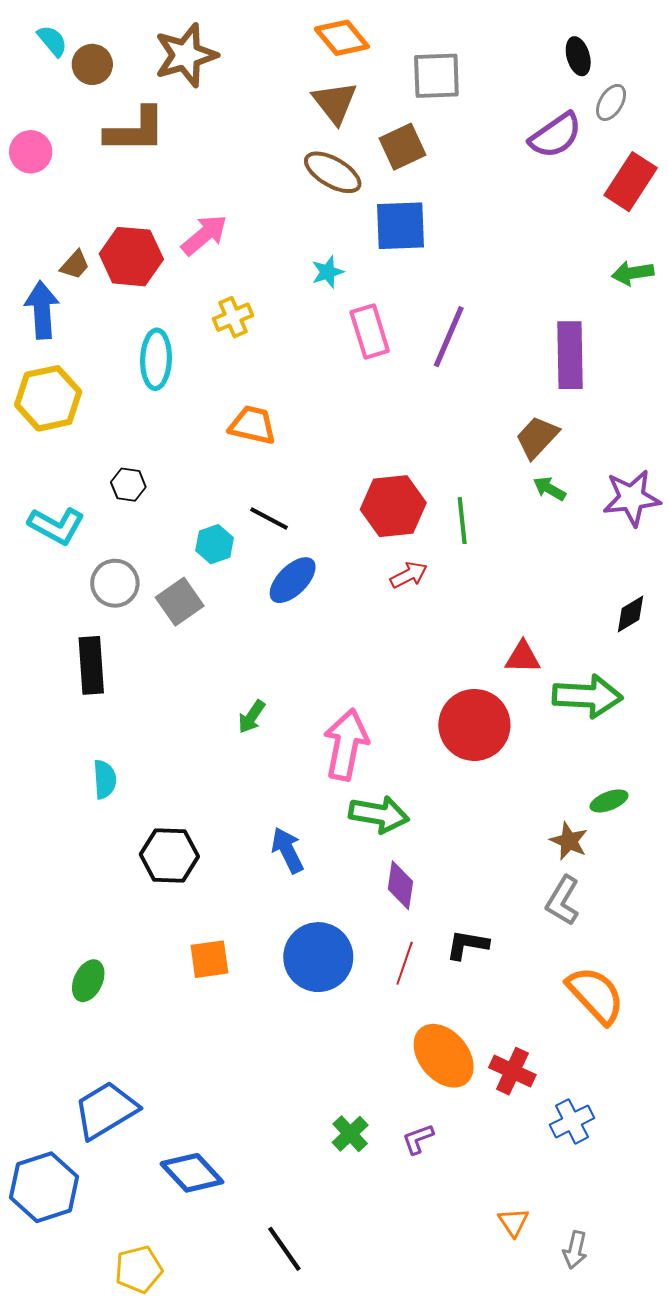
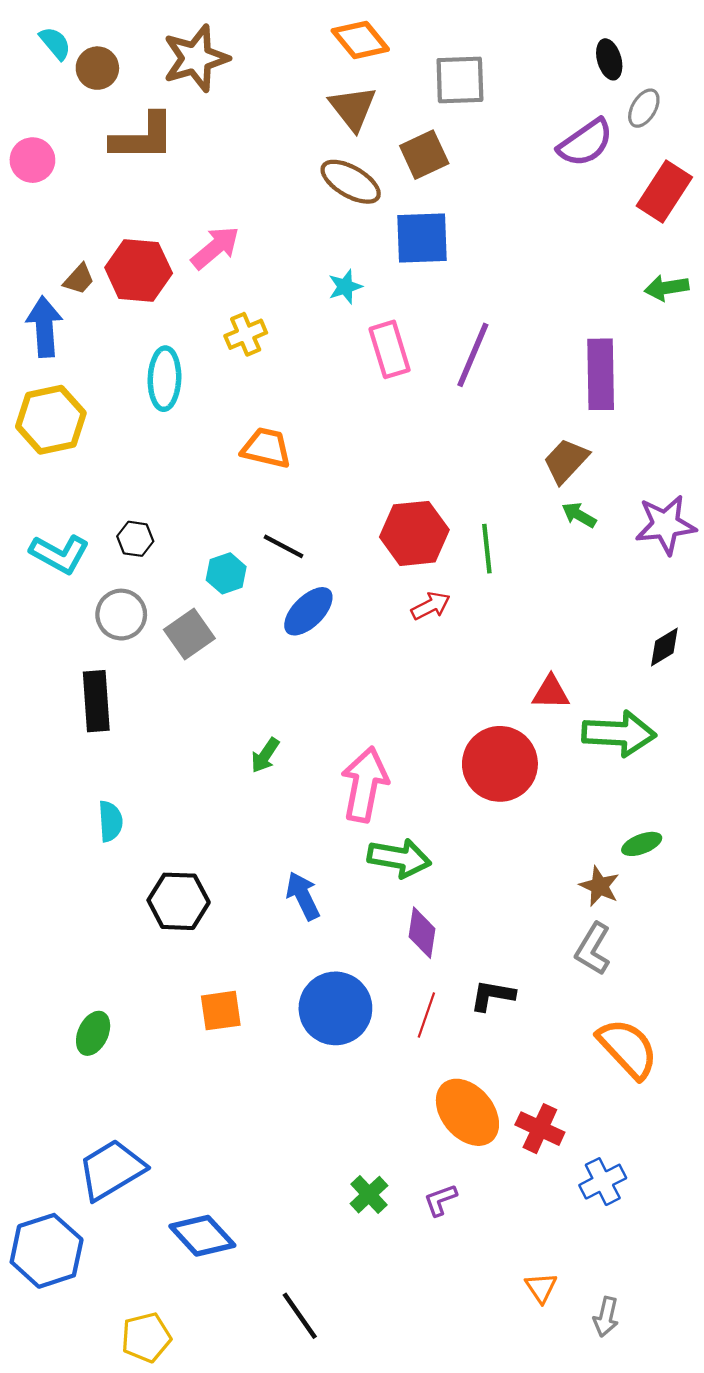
black hexagon: (128, 485) -> (135, 539), moved

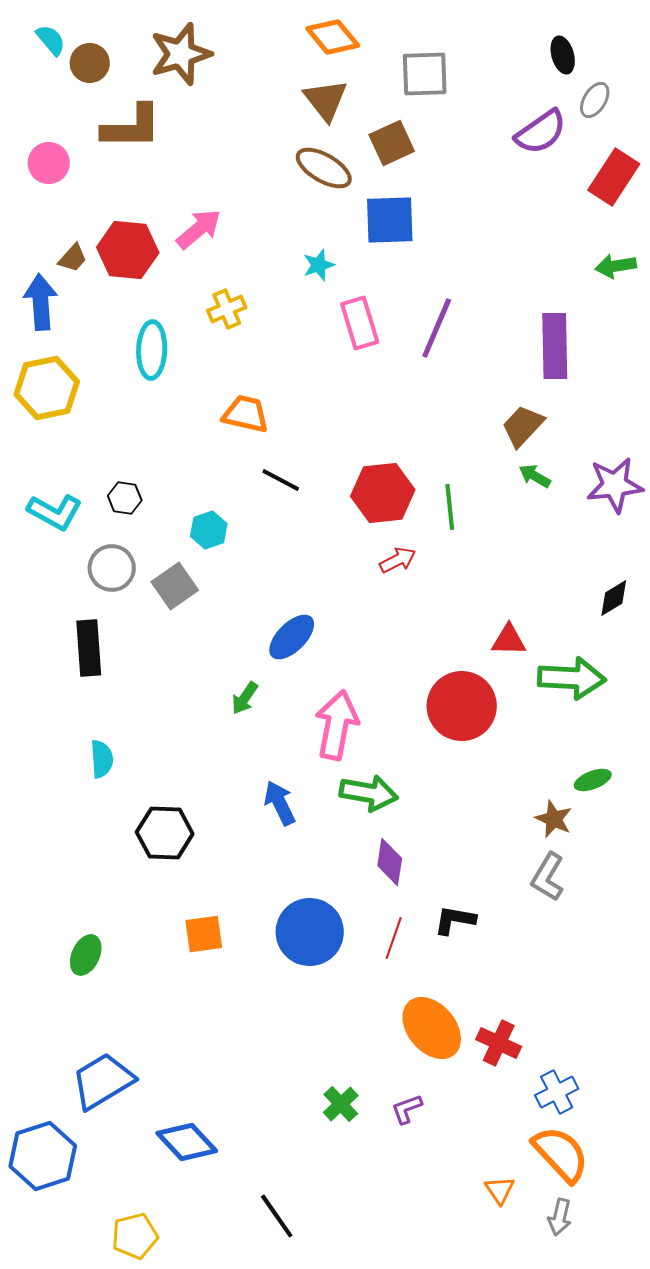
pink circle: (32, 160) -> (49, 163), moved
black line: (284, 546) -> (281, 480), moved
blue ellipse: (308, 611) -> (292, 637), moved
blue arrow: (303, 896) -> (280, 803), moved
orange semicircle: (628, 1048) -> (561, 1154), moved

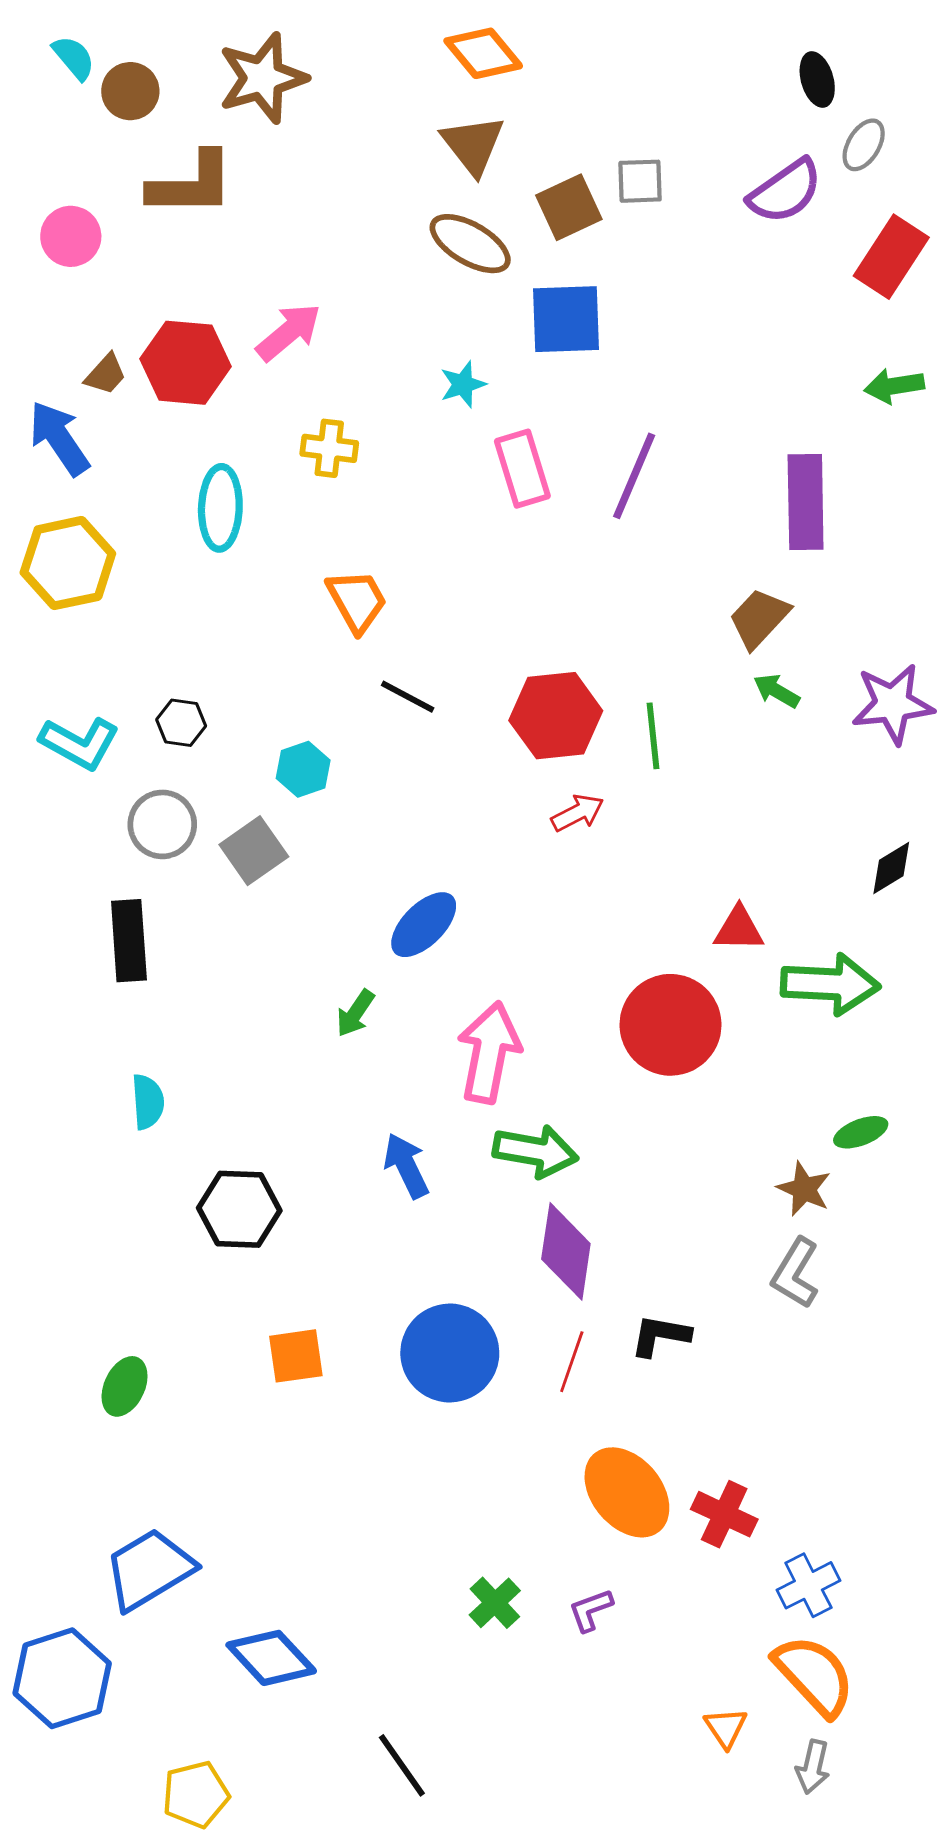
gray square: (425, 74) -> (640, 181), moved, size x0.7
blue arrow: (41, 302) -> (59, 438), turned -30
yellow cross: (227, 309) -> (329, 448), turned 30
orange trapezoid: (246, 414) -> (357, 601), turned 48
purple diamond: (390, 862) -> (566, 1251), size x1.4

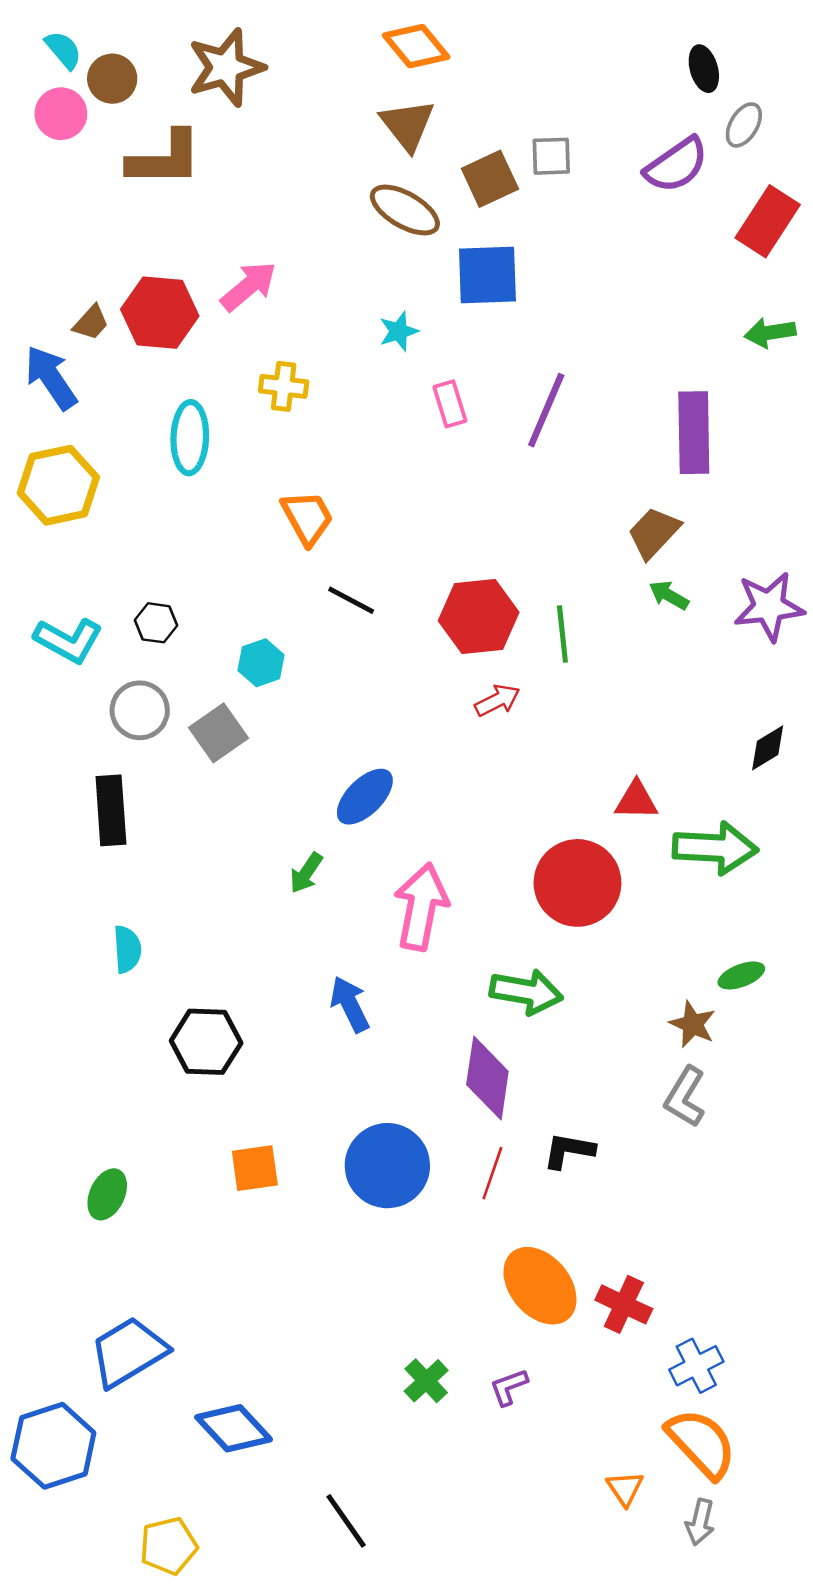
pink circle: (71, 236) -> (61, 114), moved
pink rectangle: (522, 469) -> (450, 404), size x0.7
green arrow: (535, 1151) -> (526, 992), moved

